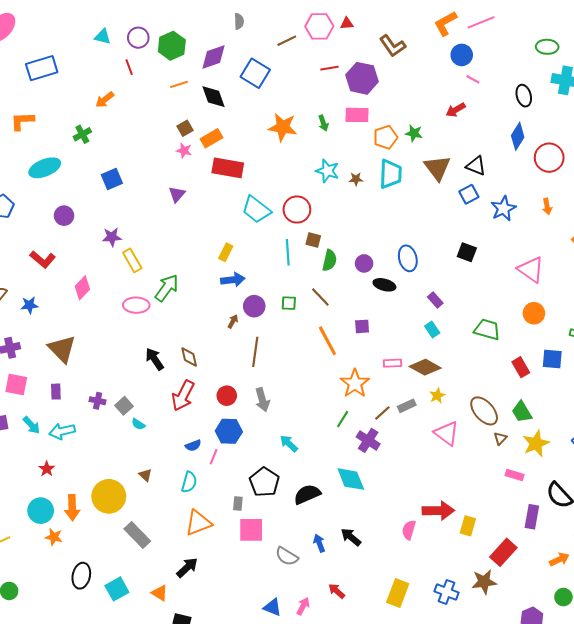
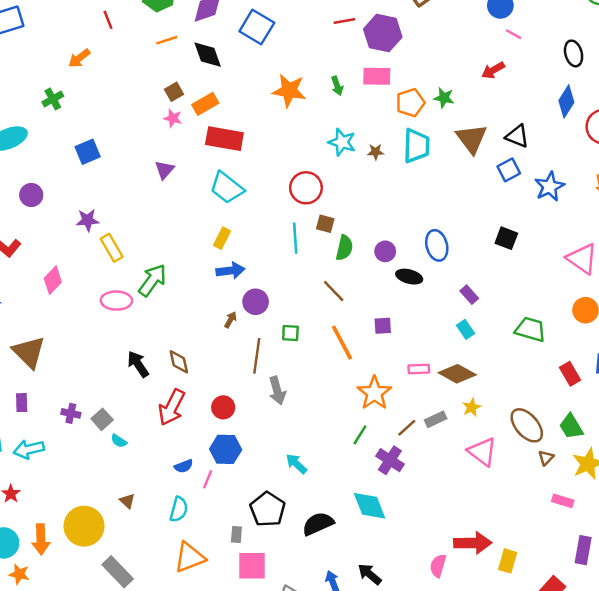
cyan trapezoid: (256, 210) -> (227, 188), moved
green square: (289, 303) -> (290, 333), moved
gray arrow: (262, 400) -> (277, 391), moved

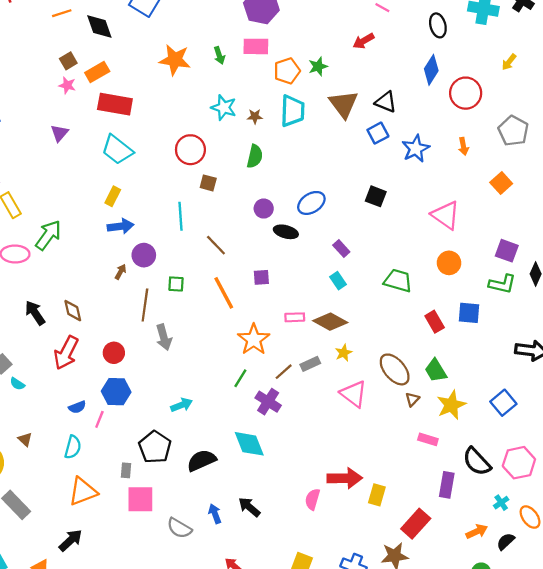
green star: (444, 98) -> (318, 66), turned -30
cyan line: (295, 238) -> (180, 216), moved
blue ellipse: (437, 245) -> (311, 203), turned 72
green semicircle: (344, 248) -> (255, 156), moved
cyan arrow: (296, 464) -> (182, 405), turned 115

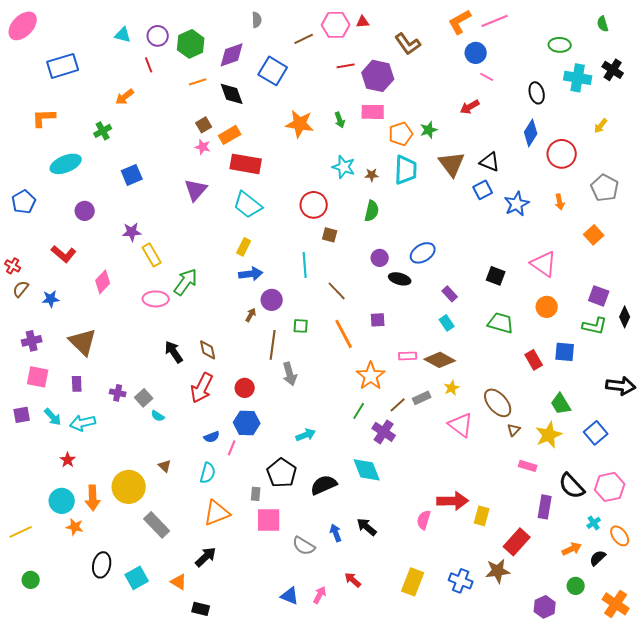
purple triangle: (59, 133) -> (196, 190), size x1.4
black square: (376, 196) -> (496, 276), moved
green trapezoid: (436, 371) -> (561, 404), moved

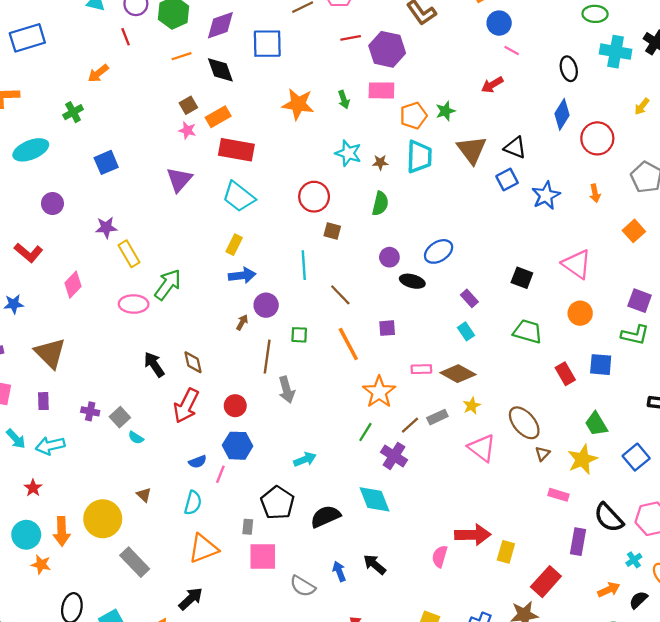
blue square: (273, 71) -> (267, 44), turned -32

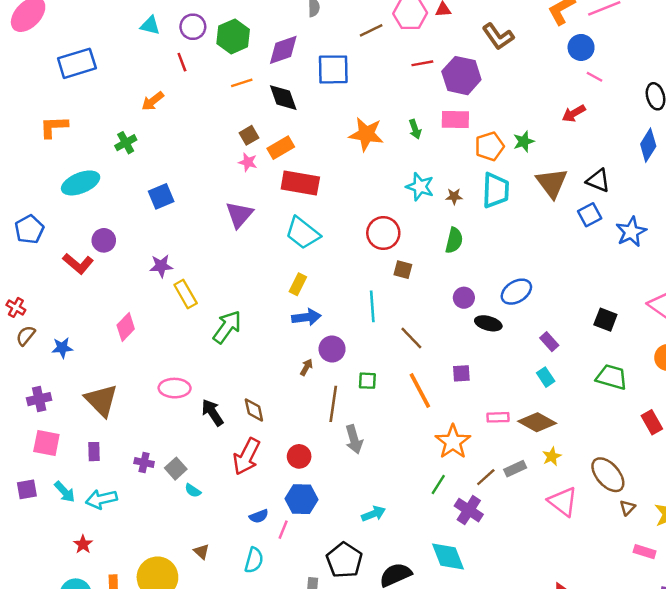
red L-shape: (28, 253) -> (78, 264), moved
pink ellipse: (134, 304) -> (175, 388), moved

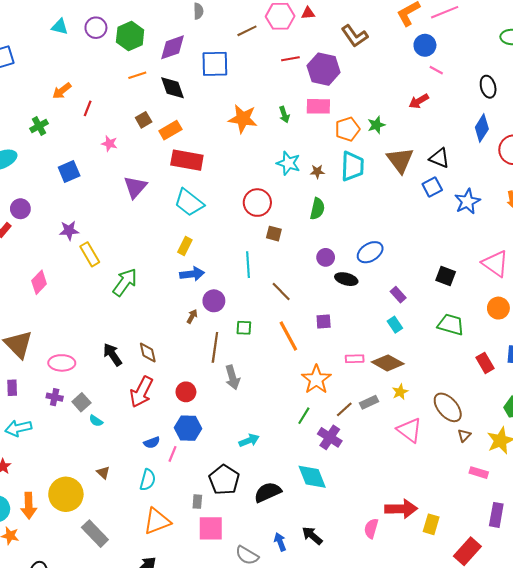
red line: (182, 62) -> (88, 108), moved, turned 42
pink star: (248, 162) -> (109, 144), moved
pink ellipse: (175, 388) -> (62, 363), moved

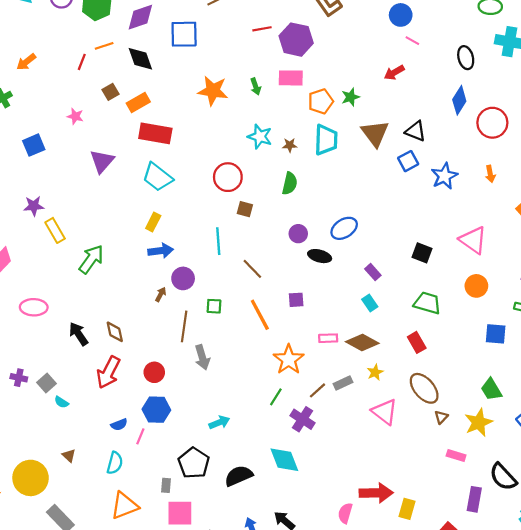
red line: (88, 108) -> (82, 62), moved
pink ellipse: (62, 363) -> (34, 307), moved
red rectangle: (485, 363) -> (417, 342), moved

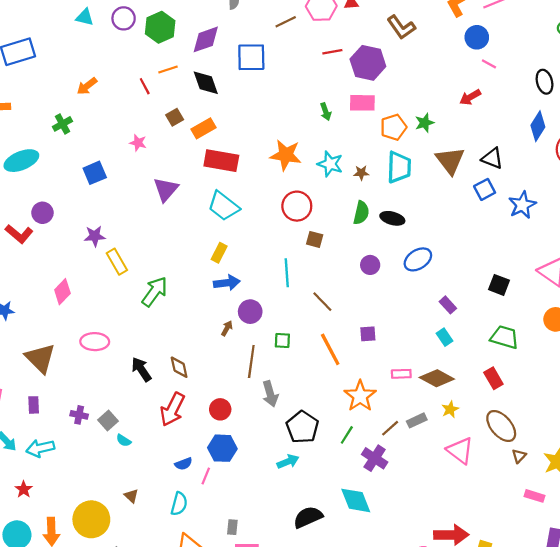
red line: (82, 62) -> (145, 86), turned -49
orange star: (213, 91) -> (286, 155), moved
black ellipse: (320, 256) -> (392, 218), moved
black pentagon: (194, 463) -> (302, 427), moved

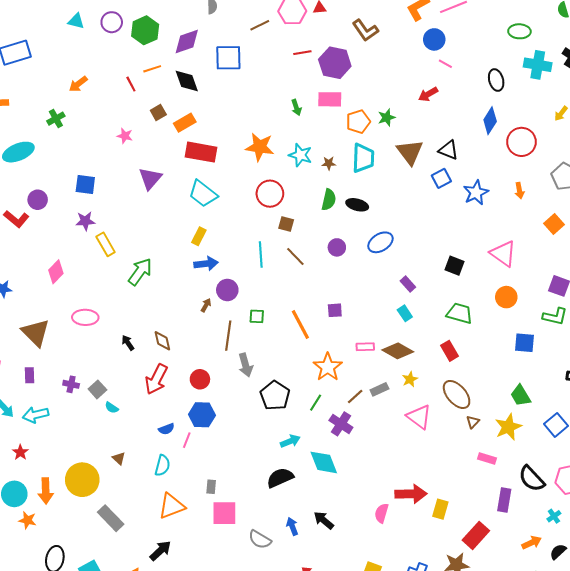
blue square: (95, 173) -> (85, 184), moved, turned 30
brown line: (322, 302) -> (295, 257), moved
black arrow: (141, 369) -> (128, 343), size x0.7
cyan arrow: (288, 462) -> (290, 441), moved

